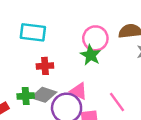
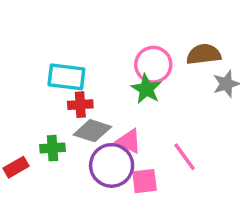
cyan rectangle: (33, 32) -> (66, 77), moved
gray diamond: (44, 95) -> (92, 131), moved

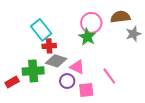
cyan rectangle: (66, 77) -> (41, 30), turned 45
green cross: (52, 148) -> (33, 71), size x1.5
purple circle: (112, 165) -> (67, 81), size x0.6

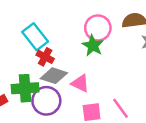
red cross: (49, 46) -> (45, 57), turned 32
pink line: (109, 76) -> (120, 108), moved
purple circle: (67, 81) -> (46, 101), moved, size x1.5

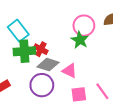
cyan rectangle: (35, 37) -> (18, 31), moved
green cross: (25, 88) -> (24, 51), moved

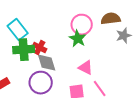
gray diamond: (48, 65) -> (47, 63), turned 55
pink triangle: (70, 71) -> (86, 68), moved

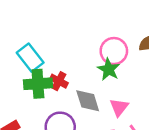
gray diamond: (47, 63) -> (88, 101), moved
pink triangle: (86, 68) -> (119, 107), turned 42

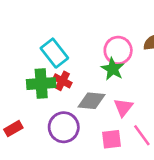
cyan rectangle: (30, 58) -> (54, 53), moved
gray diamond: (88, 101) -> (92, 101), turned -68

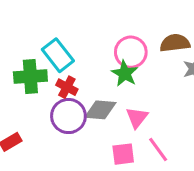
green cross: (41, 84) -> (30, 76), moved
purple circle: (64, 127) -> (68, 116), moved

